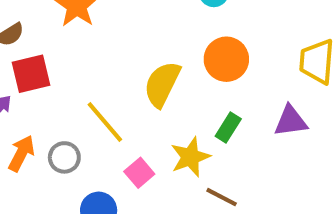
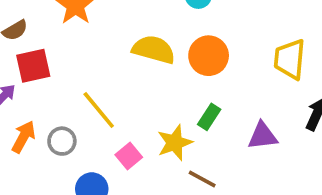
yellow semicircle: (162, 84) -> (154, 50), moved, turned 78
purple triangle: (291, 121) -> (263, 136), moved

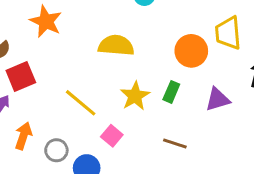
orange circle: (209, 56) -> (191, 51), moved
gray circle: (62, 141) -> (56, 150), moved
yellow star: (175, 143) -> (135, 96), moved

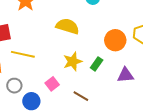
yellow line: (81, 103) -> (23, 54), moved, turned -40
brown line: (175, 144) -> (81, 96), moved

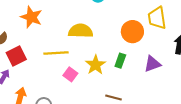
yellow line: (23, 54) -> (56, 53), moved
pink square: (52, 84) -> (70, 74), moved

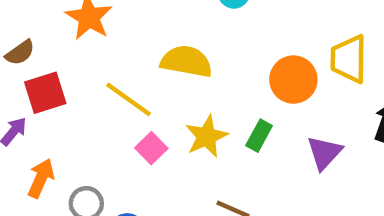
yellow line: (56, 53) -> (128, 99), turned 30
purple triangle: (152, 64) -> (324, 153), turned -36

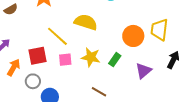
red square: (45, 93) -> (38, 56), moved
yellow star: (206, 136) -> (91, 57), turned 30
pink square: (151, 148) -> (65, 60), turned 32

